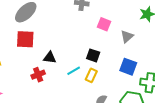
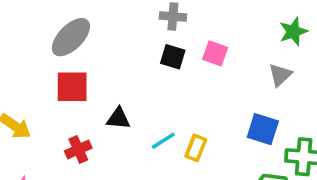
gray triangle: (127, 36) -> (280, 75), moved
black square: (93, 55) -> (173, 57), moved
red cross: (38, 75) -> (78, 149), moved

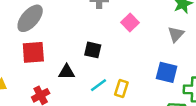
pink square: (215, 53) -> (130, 23), turned 30
black square: (173, 57) -> (93, 50), moved

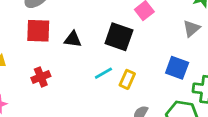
black square: (93, 50) -> (119, 37), moved, size x1.5
black triangle: (67, 72) -> (73, 39), moved

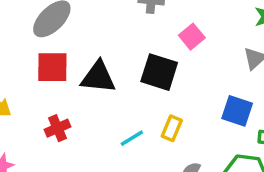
black triangle: (73, 39) -> (98, 77), size x1.5
cyan line: (103, 73) -> (132, 138), moved

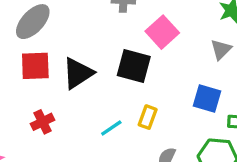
pink square: (192, 37) -> (162, 32), size x1.4
black triangle: (98, 77) -> (78, 73), turned -36

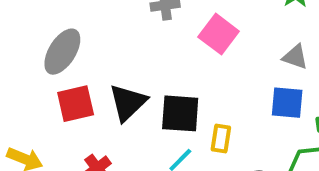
gray triangle: (221, 49) -> (295, 57), moved, turned -45
black square: (134, 66) -> (180, 113), moved

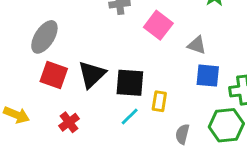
gray triangle: (295, 57) -> (197, 45), moved
red square: (76, 104) -> (54, 75), turned 32

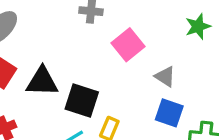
black triangle: (92, 74) -> (42, 82), turned 32

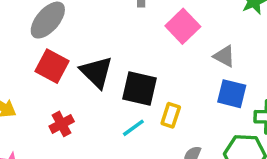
black triangle: (42, 82) -> (97, 72), turned 48

